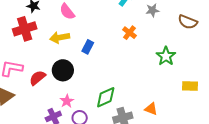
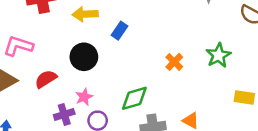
orange cross: (129, 33) -> (174, 62), moved
red semicircle: (37, 78) -> (46, 79), moved

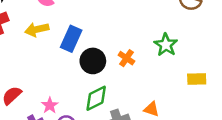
blue rectangle: (120, 31) -> (71, 39), size x1.5
black circle: (84, 57) -> (93, 61), moved

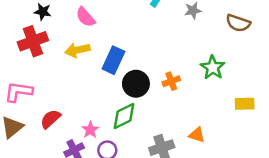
orange cross: (126, 58) -> (171, 81), turned 35
green diamond: (96, 98) -> (124, 116), moved

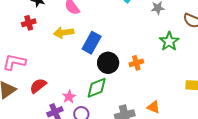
red cross: (33, 41) -> (29, 23), size x0.6
green star: (213, 68) -> (169, 41), moved

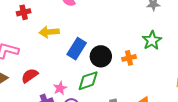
yellow arrow: (64, 33) -> (49, 32), moved
green star: (169, 41) -> (152, 40), moved
blue rectangle: (92, 43) -> (77, 49), moved

